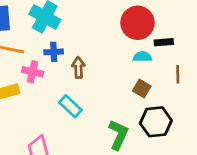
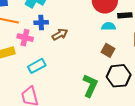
brown arrow: (78, 67) -> (60, 34), turned 63
cyan rectangle: (70, 106) -> (37, 66), moved, turned -72

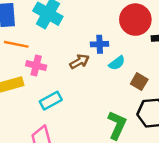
blue cross: (41, 23) -> (100, 44), moved
cyan semicircle: (108, 26) -> (117, 63), moved, turned 144

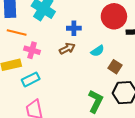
blue cross: (100, 44) -> (74, 28), moved
cyan rectangle: (51, 101) -> (31, 79), moved

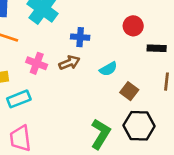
red circle: (114, 16) -> (133, 26), size x0.6
pink cross: (32, 50) -> (37, 63), moved

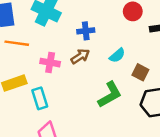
cyan rectangle: (19, 99) -> (40, 98), turned -75
green L-shape: (101, 134) -> (110, 95), moved, turned 40

